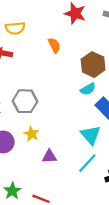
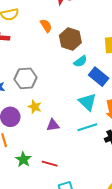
brown hexagon: (93, 65) -> (70, 39), moved
cyan line: (87, 163) -> (87, 127), turned 36

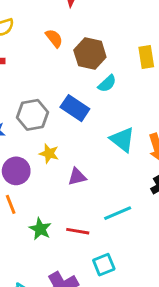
blue rectangle: (99, 77) -> (75, 108), moved
cyan line: (87, 127) -> (118, 213), moved

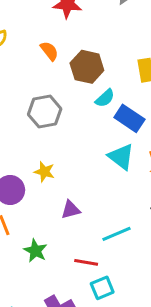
blue rectangle: (75, 108) -> (129, 118), moved
gray hexagon: (33, 115) -> (45, 112), moved
purple triangle: (77, 177) -> (71, 210), moved
red line: (78, 231) -> (86, 262), moved

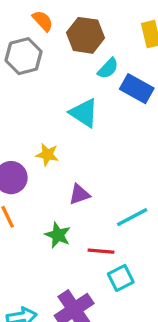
gray hexagon: (45, 112) -> (24, 56), moved
cyan triangle: (121, 157) -> (84, 113), moved
green star: (35, 251) -> (58, 235), moved

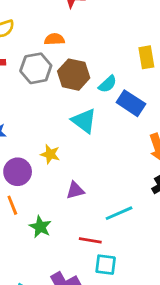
orange semicircle: (43, 21) -> (54, 39), turned -54
brown hexagon: (86, 35) -> (74, 75), moved
green star: (58, 235) -> (40, 227), moved
cyan square: (121, 278) -> (106, 265), turned 30

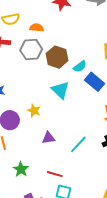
orange semicircle: (54, 39) -> (37, 28), moved
cyan line: (119, 213) -> (78, 144), moved, turned -30
green star: (40, 227) -> (21, 169), moved

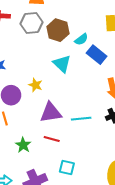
purple triangle: (48, 138) -> (51, 113), size x1.6
cyan line: (78, 144) -> (81, 119), turned 42
red line: (55, 174) -> (52, 139), moved

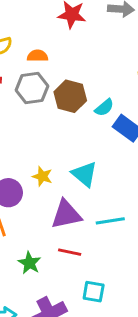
cyan triangle: (62, 64) -> (84, 174), moved

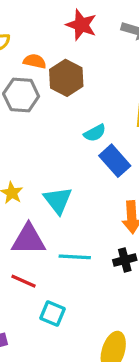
brown hexagon: (70, 96) -> (66, 78), moved
cyan square: (94, 292) -> (53, 314), moved

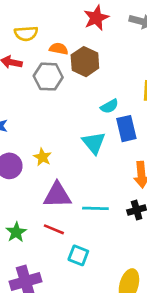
red star: (81, 25) -> (96, 18), turned 30
blue rectangle: (115, 161) -> (126, 129), turned 30
cyan triangle: (58, 200) -> (94, 143), moved

